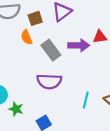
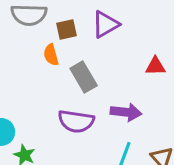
purple arrow: (79, 45) -> (126, 112), moved

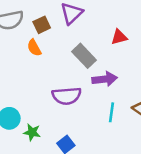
gray rectangle: (84, 77) -> (84, 56), moved

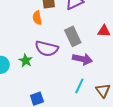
purple semicircle: (67, 96) -> (47, 49), moved
green star: (32, 132) -> (26, 61), moved

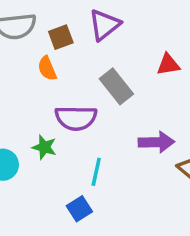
purple arrow: (82, 59) -> (156, 142), moved
cyan line: (79, 86) -> (96, 172), moved

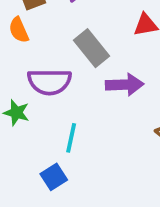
purple arrow: (156, 142) -> (125, 85), moved

